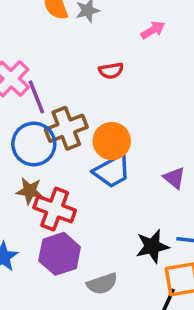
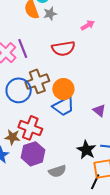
red semicircle: (111, 71) -> (63, 48), size x1.6
purple line: (36, 97) -> (23, 49), moved
brown star: (30, 191) -> (13, 137), moved
black star: (152, 246) -> (86, 150), turned -30

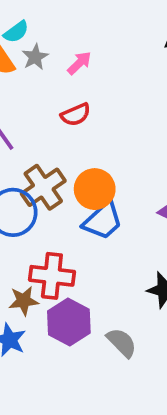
pink arrow: (88, 25) -> (79, 63), moved
red semicircle: (63, 48) -> (76, 115), size x0.7
gray semicircle: (57, 171) -> (122, 343), turned -102

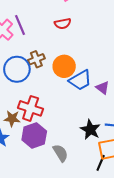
brown cross: (43, 187) -> (36, 59), size x0.7
blue trapezoid: (103, 221) -> (80, 80), moved

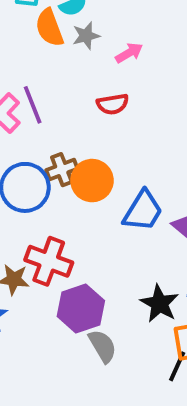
orange circle: (64, 66) -> (92, 181), moved
blue trapezoid: (80, 80) -> (143, 211), turned -30
purple hexagon: (34, 135) -> (81, 309), moved

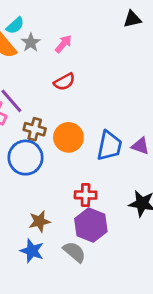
brown cross: (62, 170) -> (35, 129), moved, turned -35
red cross: (49, 261) -> (86, 195), moved, size x0.7
gray semicircle: (103, 346) -> (74, 252), moved

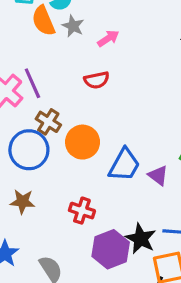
gray star: (31, 43) -> (73, 26), turned -30
brown star: (39, 221) -> (22, 202), moved
purple hexagon: (91, 225) -> (111, 249), moved

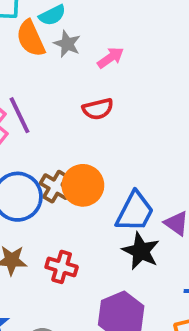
brown cross: (48, 122) -> (56, 187), moved
red cross: (82, 211) -> (62, 267), moved
black star: (141, 239) -> (141, 251), moved

